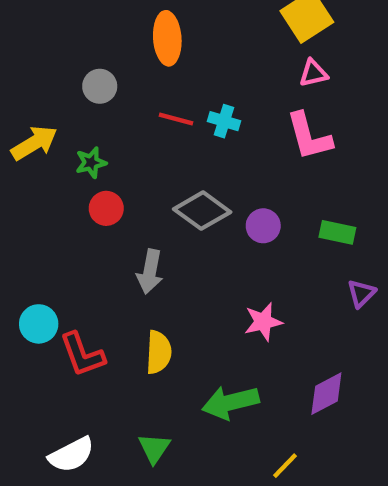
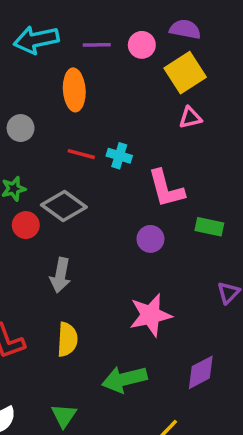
pink L-shape: (309, 136) -> (166, 189), moved
gray diamond: (202, 211) -> (64, 206), moved
green rectangle: (337, 232) -> (209, 227), moved
pink star: (263, 322) -> (150, 315), size x1.4

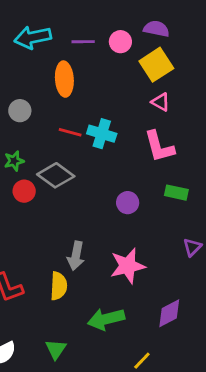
pink triangle: (190, 118) -> (161, 102), turned 42
cyan cross: (119, 156) -> (102, 134), size x1.4
pink L-shape: (166, 189) -> (159, 147), moved
gray arrow: (60, 275) -> (76, 256), moved

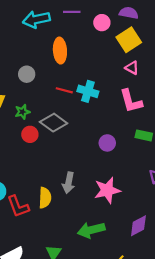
purple line: (83, 42) -> (72, 12), moved
yellow semicircle: (59, 286) -> (45, 198), moved

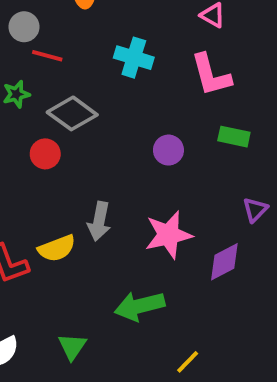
red line: (64, 90) -> (47, 56), moved
red circle: (30, 134) -> (45, 154), moved
yellow semicircle: (45, 198) -> (57, 248), turned 66
purple diamond: (138, 226) -> (224, 262), moved

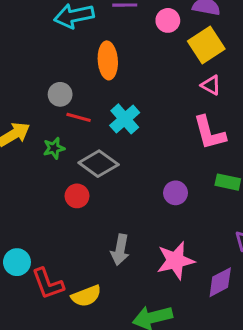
cyan cross: (134, 58) -> (125, 119), moved, turned 32
yellow semicircle: (57, 248) -> (86, 296), moved

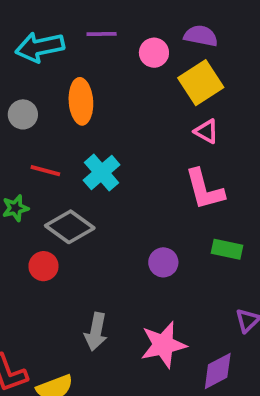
gray circle: (60, 94) -> (23, 114), moved

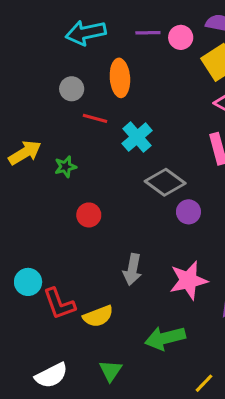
purple line: (102, 34) -> (148, 33), moved
red line: (45, 171) -> (95, 118), moved
gray diamond: (70, 227) -> (165, 182), moved

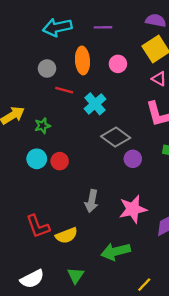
pink circle: (181, 37) -> (118, 64), moved
cyan circle: (28, 282) -> (37, 159), moved

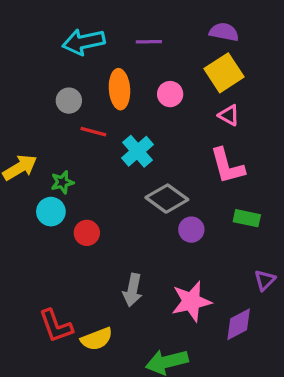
cyan circle: (37, 159) -> (51, 212), moved

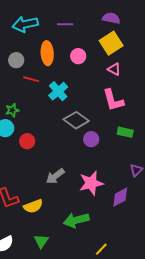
gray arrow: (133, 290) -> (55, 176), turned 42

